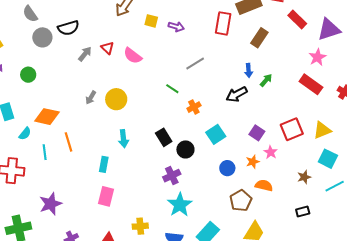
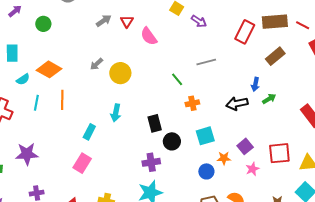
orange star: (253, 162) -> (224, 158), moved

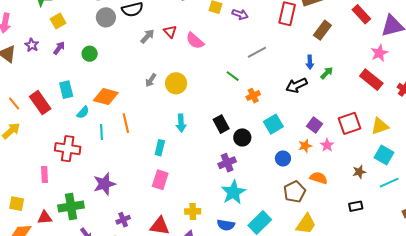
orange star: (224, 158) -> (305, 146), moved

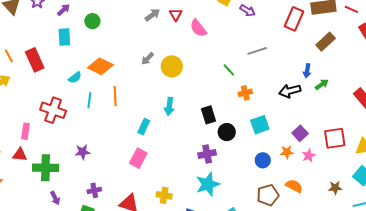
cyan rectangle: (66, 90) -> (64, 37), moved
purple star: (104, 184) -> (83, 152), size x0.7
red triangle: (45, 218) -> (20, 155), moved

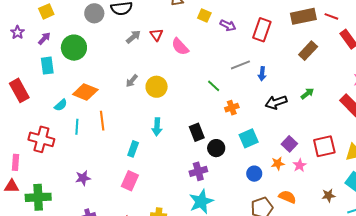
red rectangle: (294, 19) -> (262, 30), moved
green circle: (92, 21) -> (74, 48), size x1.6
blue arrow: (307, 71) -> (262, 74), moved
purple star: (83, 152) -> (83, 178), moved

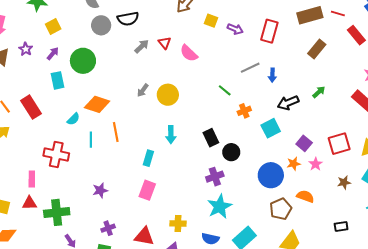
cyan square: (249, 138) -> (271, 128), moved
blue circle: (254, 174) -> (271, 175), size x1.6
brown star: (328, 195) -> (344, 182), moved

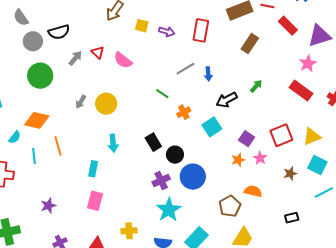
green circle: (83, 61) -> (40, 76), moved
blue circle: (271, 175) -> (193, 177), moved

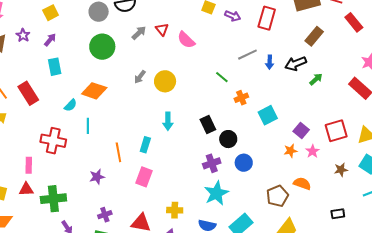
black arrow: (227, 100) -> (296, 64), moved
orange line: (58, 146) -> (118, 152), moved
blue circle: (193, 177) -> (244, 163), size x0.7

